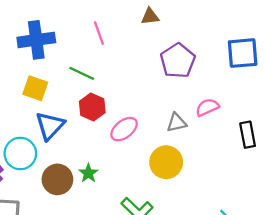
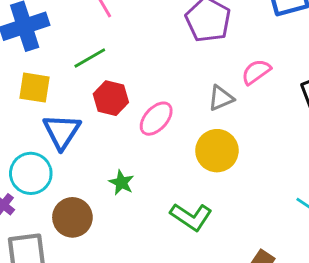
green line: (82, 73) -> (90, 58), turned -45
brown circle: (57, 179) -> (72, 217), moved

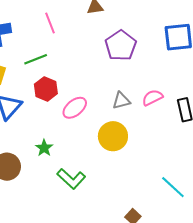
pink semicircle: (256, 72) -> (152, 98), moved
green L-shape: (191, 217) -> (71, 179), moved

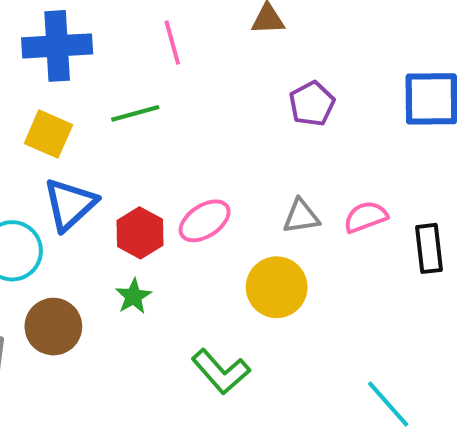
purple pentagon: (121, 46) -> (312, 104), size x0.7
red hexagon: (46, 89) -> (140, 233), moved
green L-shape: (71, 179) -> (221, 372), moved

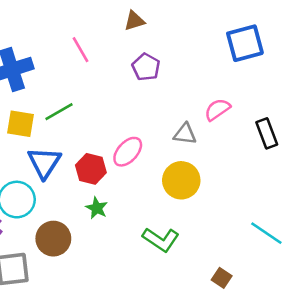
purple pentagon: (312, 104) -> (146, 67), moved
green line: (135, 113) -> (59, 112), moved
gray triangle: (301, 216) -> (185, 134), turned 30
pink semicircle: (366, 217) -> (217, 109), moved

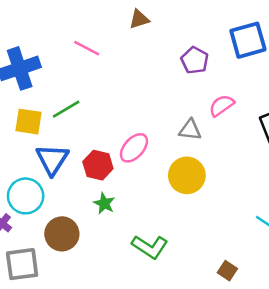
pink line: (81, 50) -> (87, 48), turned -32
purple pentagon: (146, 67) -> (195, 60), moved
green L-shape: (161, 240) -> (150, 247), moved

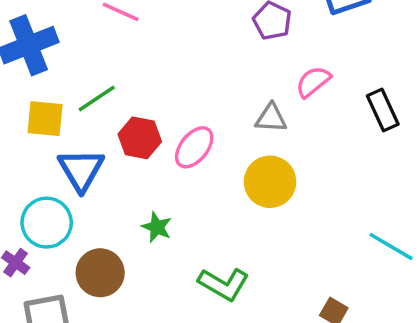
red hexagon: (98, 165) -> (140, 138), moved

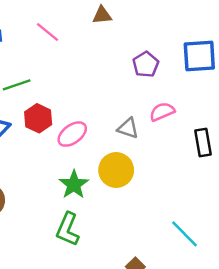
green star: (157, 227) -> (74, 185), moved, size x1.4
green L-shape: (224, 284) -> (68, 229), turned 68

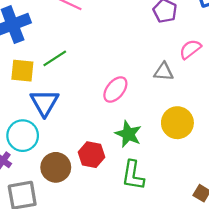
red hexagon: (38, 118) -> (91, 155), moved
yellow circle: (116, 170) -> (177, 123), moved

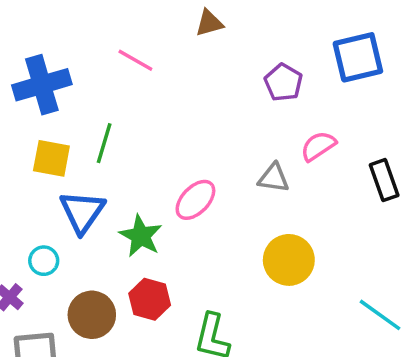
green line: (55, 58) -> (104, 143), turned -45
green star: (128, 134) -> (141, 236), moved
cyan circle: (23, 136) -> (44, 261), size x0.6

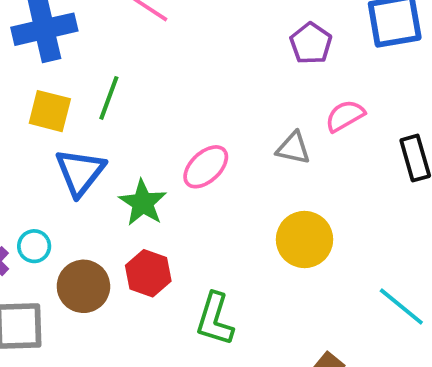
cyan circle: (44, 261) -> (34, 246), moved

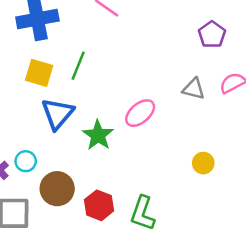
gray triangle: (293, 148) -> (194, 89), moved
yellow circle: (304, 239) -> (203, 163), size x0.6
red hexagon: (148, 273) -> (99, 205), moved

